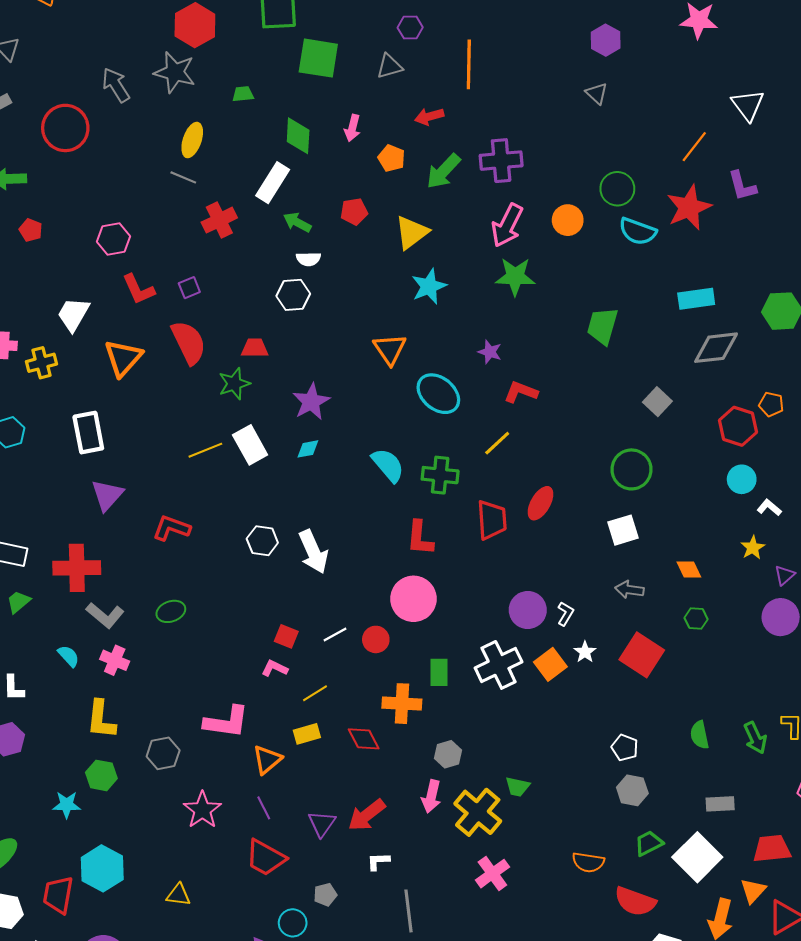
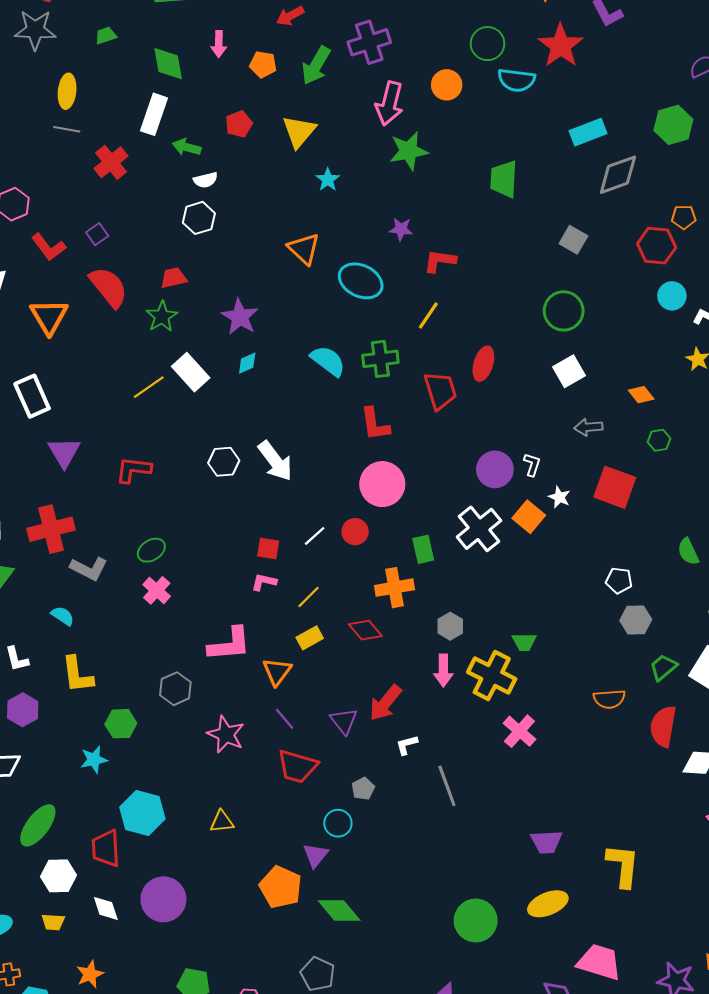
cyan star: (429, 286) -> (328, 180), size x0.7
pink cross: (115, 660) -> (157, 590), moved, turned 32
yellow L-shape: (101, 719) -> (77, 675), moved
red semicircle: (635, 901) -> (663, 726), turned 93

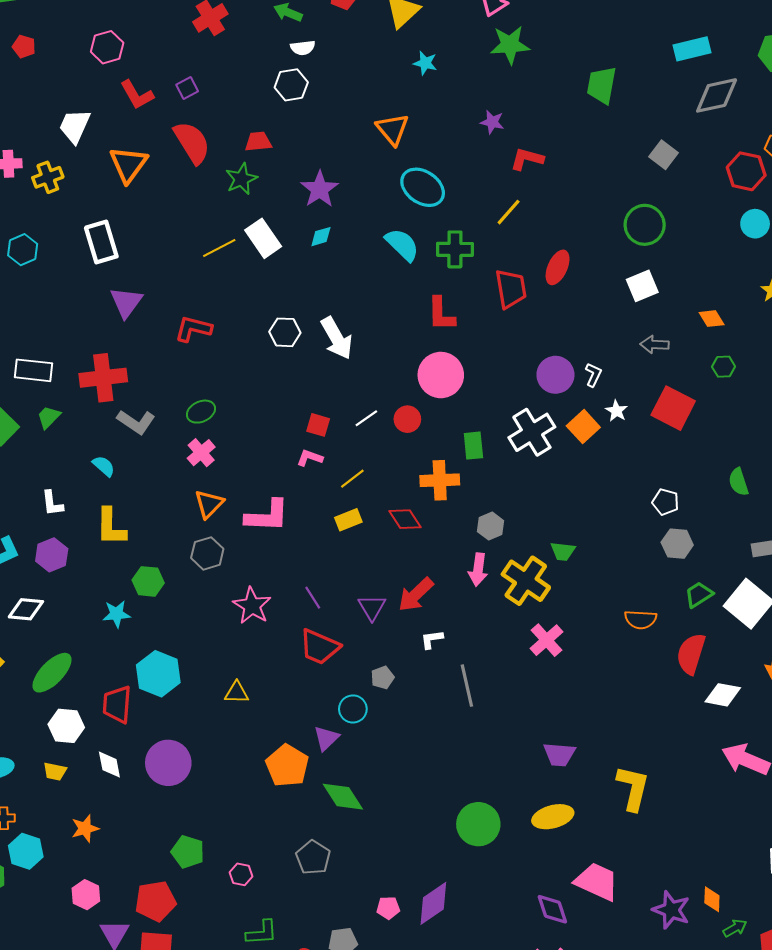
cyan star: (328, 180) -> (425, 63), turned -30
cyan ellipse: (361, 281) -> (423, 187), moved
orange triangle: (277, 672) -> (209, 504), moved

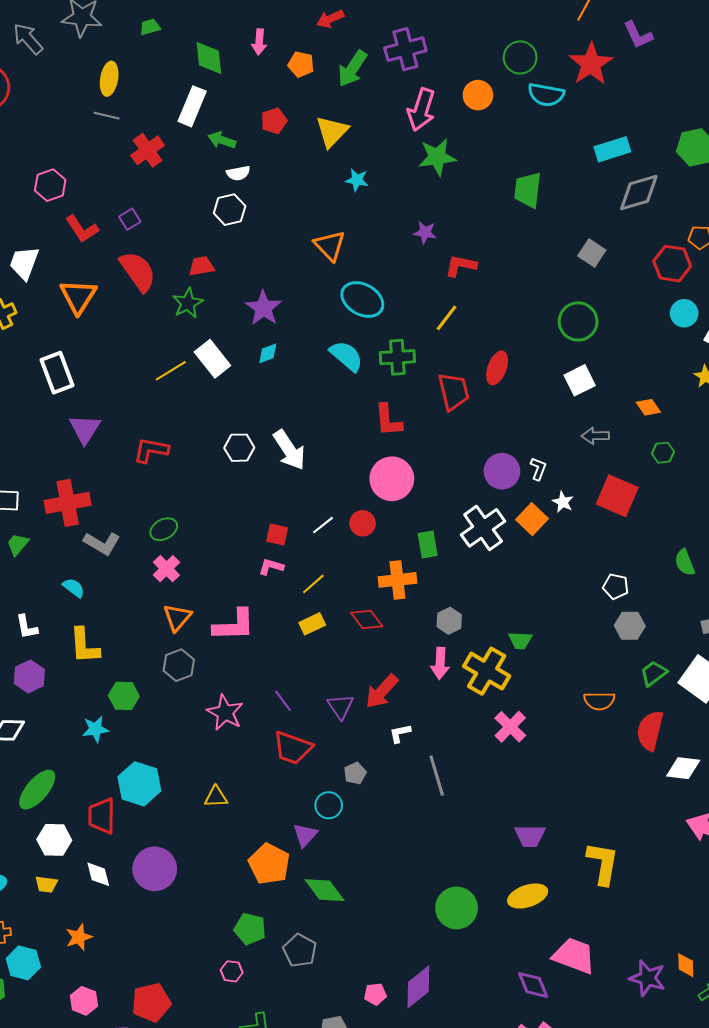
green pentagon: (188, 852) -> (250, 929), moved

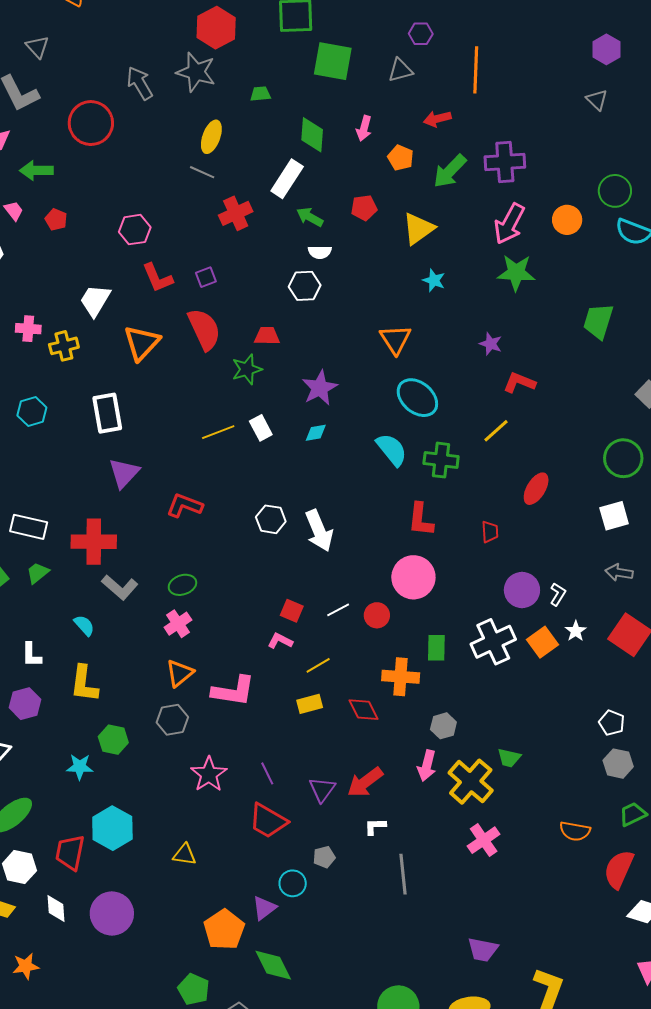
white rectangle: (212, 359) -> (261, 428), size x0.7
red trapezoid: (454, 391) -> (490, 532), moved, size x0.6

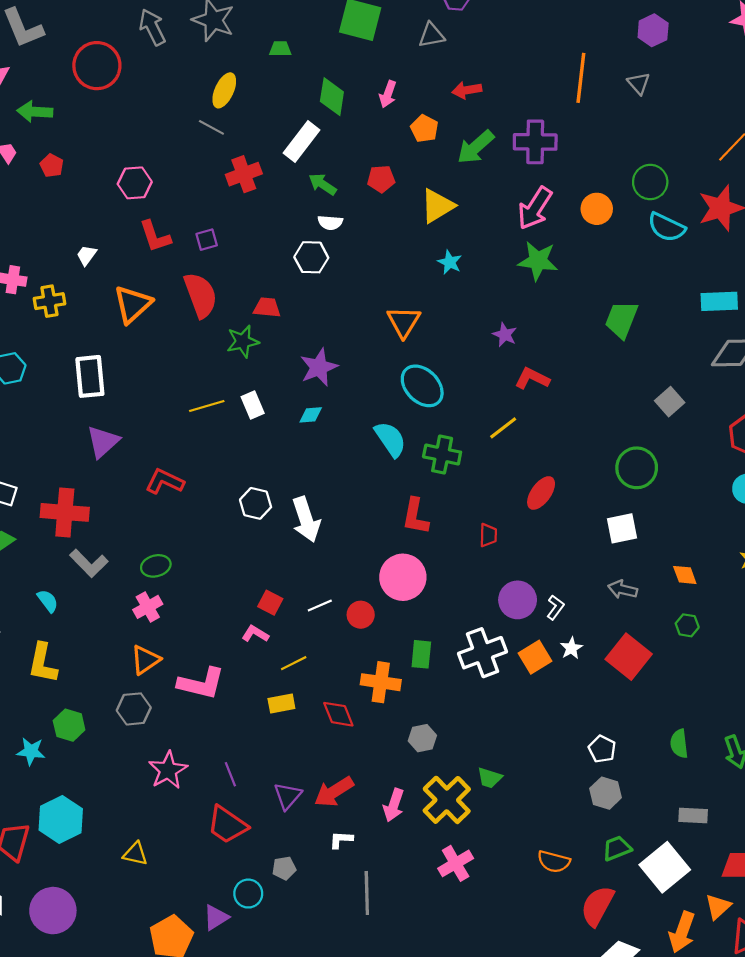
orange line: (476, 70) -> (581, 78), moved
white trapezoid: (95, 300) -> (87, 255), size x0.6
pink arrow: (427, 766) -> (394, 805), moved

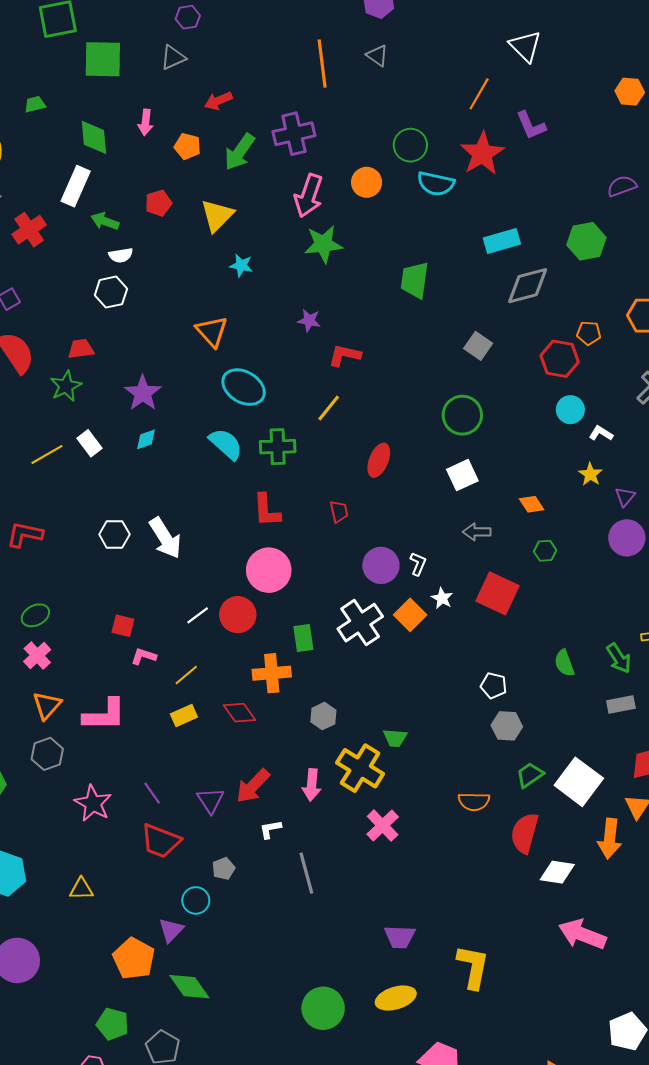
red square: (270, 603) -> (123, 626), moved
red circle: (361, 615) -> (238, 615), size x1.4
gray rectangle: (693, 815) -> (621, 705), moved

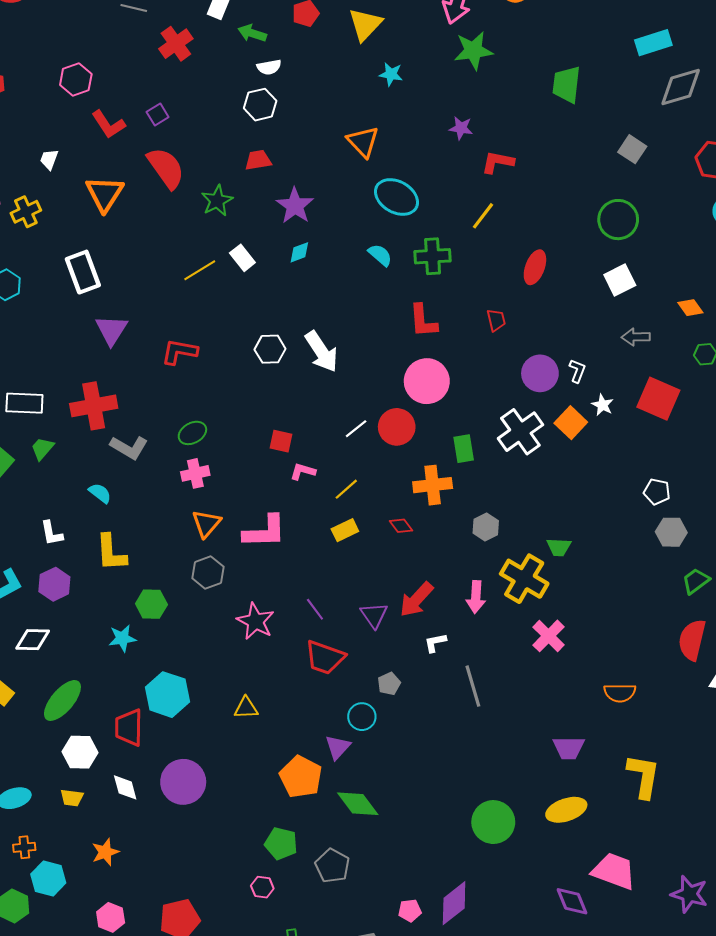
red trapezoid: (81, 349) -> (258, 160), moved
cyan semicircle: (226, 444) -> (380, 255), size x0.7
pink cross: (37, 655) -> (195, 473), turned 32
red diamond: (239, 713) -> (401, 526), size x0.7
orange semicircle: (474, 802) -> (620, 693), moved

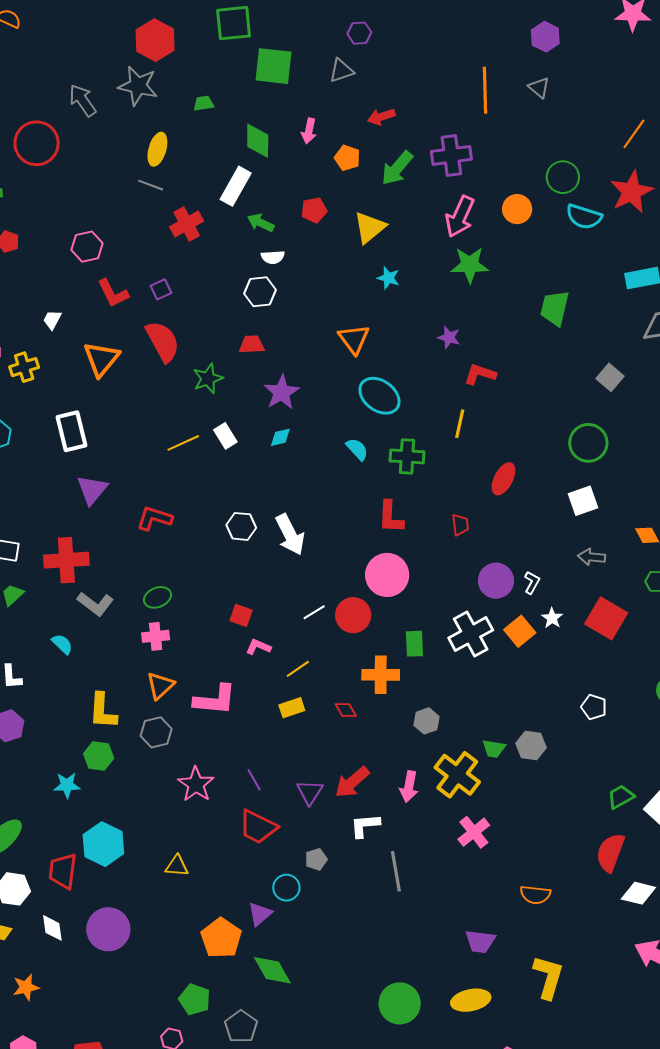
yellow line: (483, 216) -> (460, 424), turned -32
gray hexagon: (671, 532) -> (531, 746), moved
yellow L-shape: (111, 553) -> (103, 711), moved
white L-shape: (435, 643) -> (365, 826), size x1.4

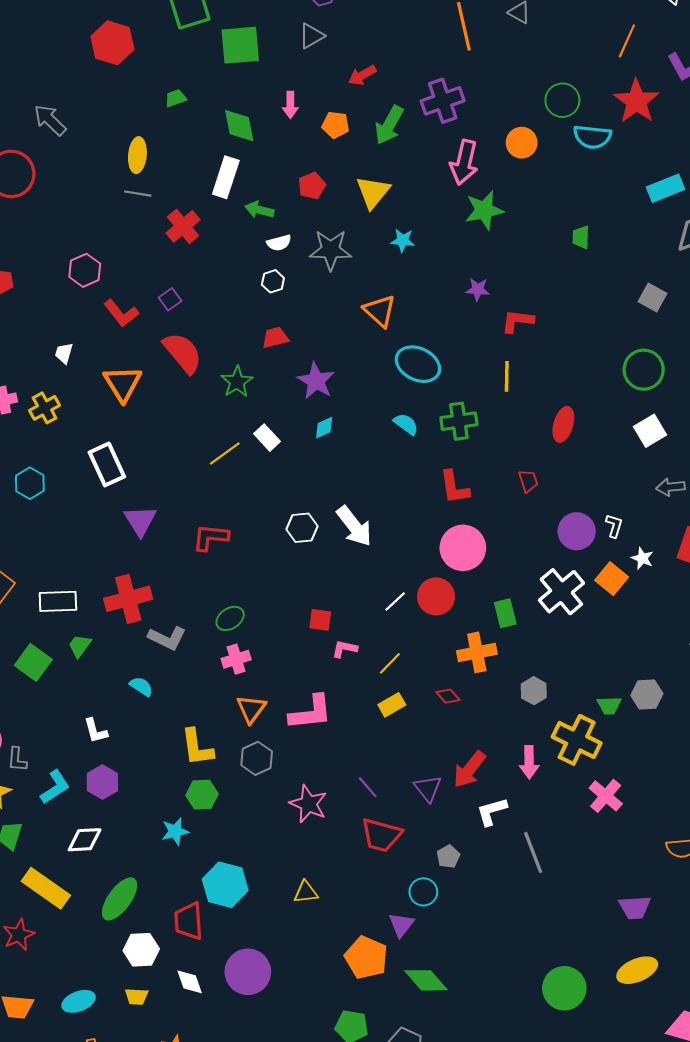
gray star: (138, 86) -> (331, 250), moved
white hexagon: (260, 292) -> (273, 281), size x0.7
green trapezoid: (555, 308) -> (581, 237), size x0.6

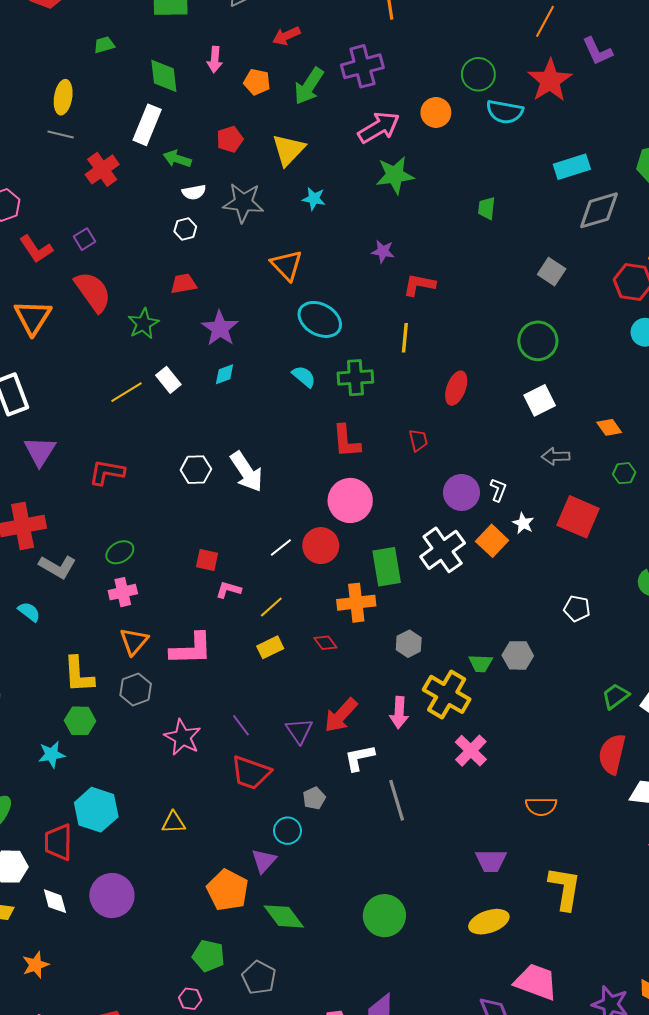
pink arrow: (464, 162) -> (379, 127), turned -138
green rectangle: (505, 613) -> (387, 567), size x1.4
green circle: (564, 988) -> (384, 916), moved

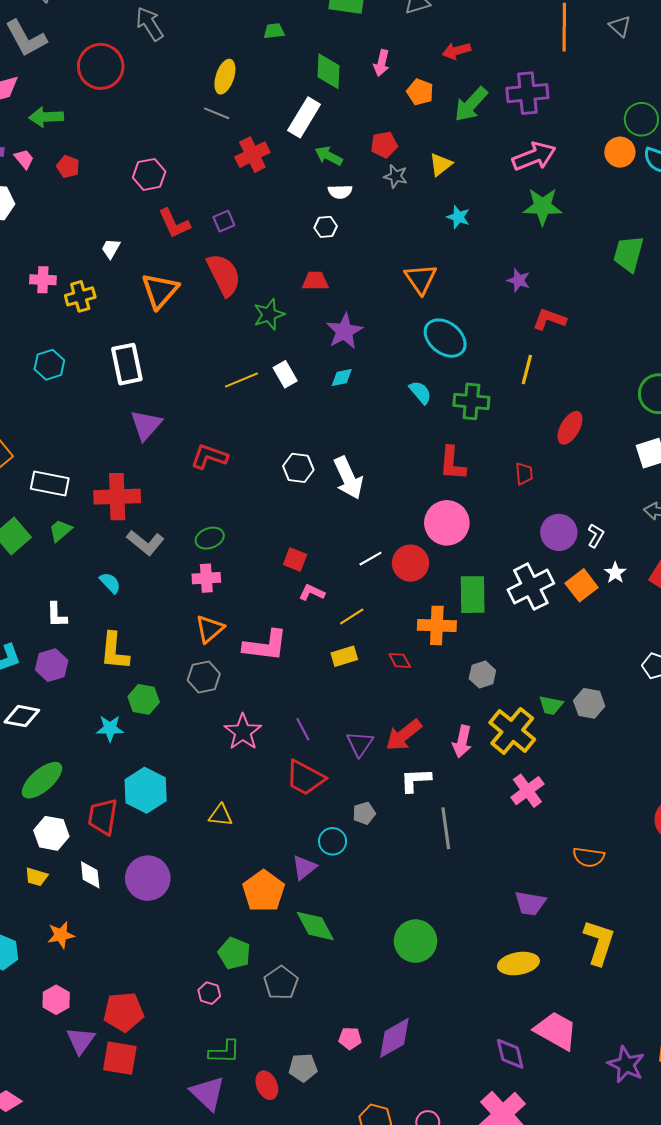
orange circle: (436, 112) -> (620, 152), moved
yellow triangle: (288, 150) -> (441, 164), size x0.7
gray star: (243, 203) -> (396, 176), moved, size x0.6
green trapezoid: (487, 208) -> (629, 254), size x1.6
yellow L-shape: (79, 675) -> (114, 651), moved

